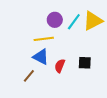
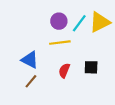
yellow line: (44, 39) -> (60, 43), moved
blue triangle: (41, 57) -> (30, 60), moved

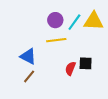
yellow triangle: (100, 22) -> (94, 21), turned 30
red semicircle: (64, 71) -> (70, 68), moved

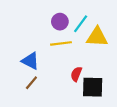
yellow triangle: (94, 21) -> (97, 37), moved
black square: (86, 63) -> (93, 87), moved, size x1.5

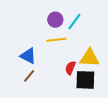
yellow triangle: (97, 37) -> (89, 58), moved

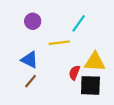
purple circle: (55, 20) -> (33, 21), moved

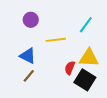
cyan line: (79, 23) -> (86, 25), moved
black square: (90, 85) -> (85, 80), turned 30

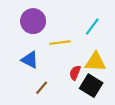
purple circle: (31, 20) -> (33, 21), size x1.5
brown line: (29, 76) -> (42, 88), moved

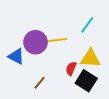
purple circle: (33, 21) -> (35, 42), moved
blue triangle: (30, 60) -> (16, 56), moved

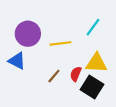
purple circle: (35, 42) -> (28, 34), moved
brown line: (40, 83) -> (54, 76), moved

